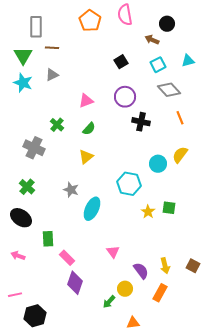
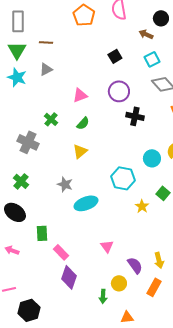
gray rectangle: (36, 27) -> (18, 21), moved
green square: (169, 208) -> (163, 193), moved, turned 32
cyan ellipse: (92, 209) -> (86, 203), turned 45
green arrow: (109, 302) -> (103, 296), turned -40

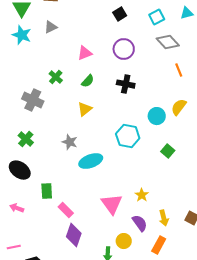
black cross: (135, 116) -> (126, 84), moved
yellow star: (142, 206) -> (142, 195), moved
pink triangle: (107, 246) -> (112, 204), size x1.6

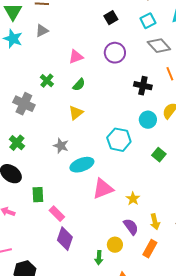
black cross: (126, 84) -> (143, 86), moved
pink triangle: (112, 204) -> (103, 189), moved, turned 45

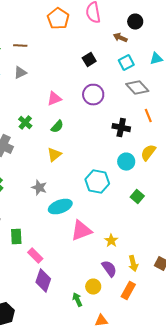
green arrow: (99, 258) -> (77, 300), turned 152

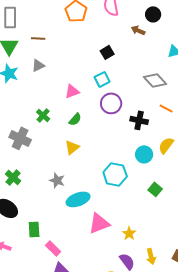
cyan square: (126, 63) -> (102, 79), moved
purple circle: (93, 95) -> (111, 103), moved
orange line: (148, 116) -> (166, 108), turned -40

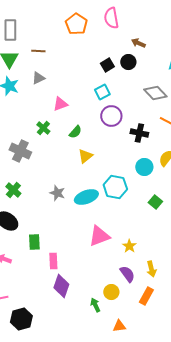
black circle: (153, 14) -> (128, 62), moved
pink triangle: (72, 91) -> (60, 104), moved
yellow triangle: (72, 147) -> (85, 156), moved
cyan ellipse: (78, 199) -> (86, 197), moved
pink rectangle: (53, 248) -> (53, 261), turned 42

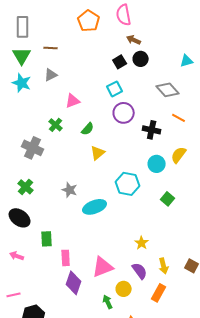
brown arrow: (138, 43) -> (134, 40), moved
cyan ellipse: (86, 197) -> (95, 207), moved
pink triangle: (99, 236) -> (103, 267), moved

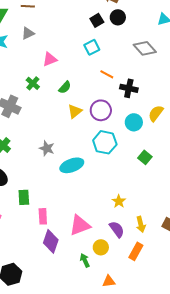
purple circle: (124, 113) -> (101, 110), moved
orange line: (179, 118) -> (107, 74), moved

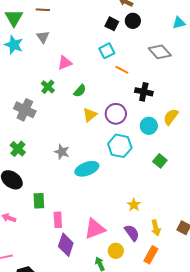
black square: (97, 20) -> (112, 24), turned -32
gray triangle: (28, 33) -> (43, 37), turned -40
orange line: (107, 74) -> (122, 70), moved

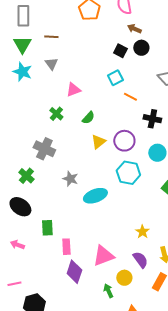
gray cross: (25, 110) -> (44, 149), moved

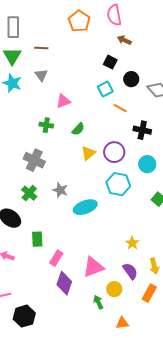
black circle: (141, 48) -> (131, 79), moved
green cross: (56, 114) -> (46, 125), turned -32
green cross: (26, 176) -> (29, 193), moved
pink rectangle: (66, 247) -> (56, 258), turned 35

